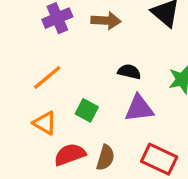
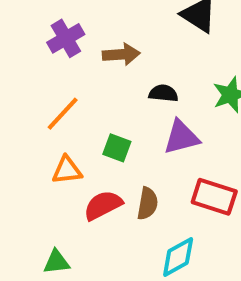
brown arrow: (106, 21) -> (121, 54), moved
orange triangle: (45, 123) -> (67, 170), turned -30

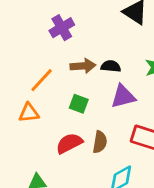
purple cross: (66, 38) -> (62, 28), moved
brown arrow: (121, 54) -> (83, 66), moved
orange triangle: (67, 170) -> (29, 113), moved

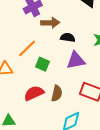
brown arrow: (83, 66) -> (50, 23), moved
orange line: (42, 80) -> (27, 48), moved

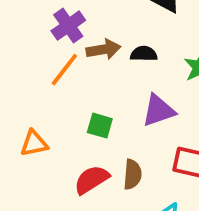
black semicircle: (68, 37) -> (144, 54), moved
orange line: (27, 48) -> (64, 70), moved

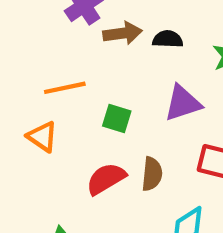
orange line: (64, 70) -> (65, 88), moved, turned 39
orange triangle: (34, 143) -> (42, 137), turned 44

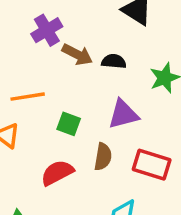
brown arrow: (123, 33) -> (77, 55), turned 32
brown semicircle: (152, 174) -> (103, 157), moved

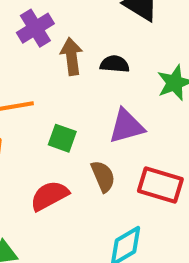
brown arrow: (77, 55) -> (72, 56), turned -124
brown semicircle: (103, 157) -> (103, 176), turned -32

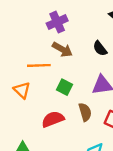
brown arrow: (72, 56) -> (62, 49), moved, turned 120
black semicircle: (115, 64) -> (100, 48), turned -140

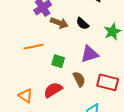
brown arrow: (62, 49) -> (59, 23), moved
orange triangle: (22, 90) -> (25, 96), moved

